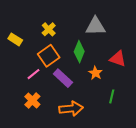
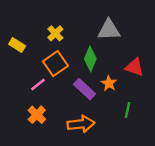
purple rectangle: (63, 78) -> (84, 89), moved

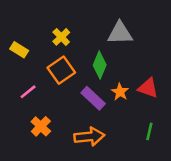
red triangle: (134, 67) -> (148, 88), moved
pink line: (38, 84) -> (28, 92), moved
green line: (127, 110) -> (149, 131), moved

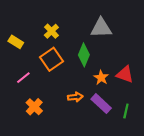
purple rectangle: (93, 98) -> (101, 104), moved
orange arrow: (89, 137) -> (75, 97), moved, size x0.6

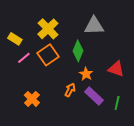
yellow cross: (51, 31) -> (48, 29), size x1.5
pink line: (23, 78) -> (24, 58), moved
orange star: (101, 78) -> (86, 74), moved
orange arrow: (75, 97) -> (70, 90), turned -56

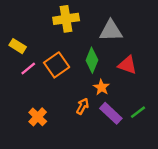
yellow cross: (48, 29) -> (66, 19), moved, turned 35
red triangle: (116, 69) -> (127, 65), moved
green line: (117, 103) -> (138, 112), moved, turned 40

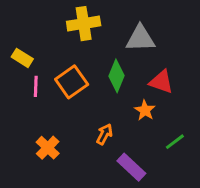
pink line: (28, 68) -> (36, 86), turned -49
orange star: (101, 87) -> (145, 110), moved
purple rectangle: (111, 113) -> (131, 167), moved

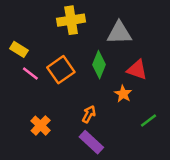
pink line: (36, 86) -> (30, 74), turned -54
purple rectangle: (131, 167) -> (91, 142), moved

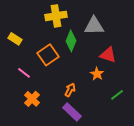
green diamond: (99, 65) -> (71, 41), moved
pink line: (30, 74) -> (24, 73), moved

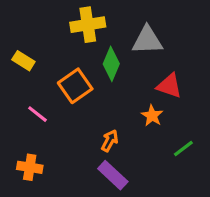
orange cross: (32, 99) -> (30, 167), moved, turned -35

